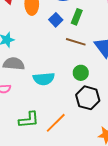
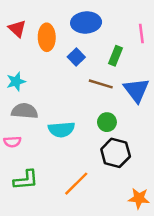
green rectangle: (77, 17) -> (116, 56), moved
green L-shape: (29, 120) -> (26, 180), moved

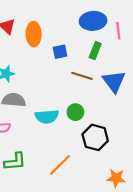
blue ellipse: (86, 23) -> (93, 21), moved
blue square: (76, 57) -> (60, 52), turned 32
green circle: (107, 122) -> (75, 112), moved

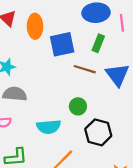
blue square: (60, 52) -> (62, 44), size x1.6
cyan semicircle: (47, 117) -> (49, 127), moved

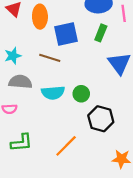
brown line: (85, 69) -> (50, 58), moved
cyan semicircle: (49, 127) -> (53, 93), moved

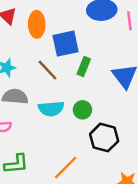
green rectangle: (101, 33) -> (84, 66), moved
brown line: (50, 58) -> (48, 70), turned 30

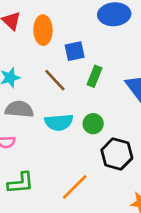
blue square: (66, 44) -> (75, 51), size x0.7

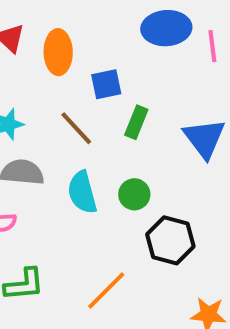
cyan semicircle: (59, 122) -> (82, 192), turned 80

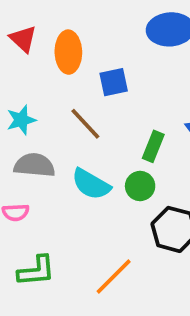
green rectangle: (136, 122) -> (153, 146), moved
cyan semicircle: (82, 192) -> (91, 184), turned -45

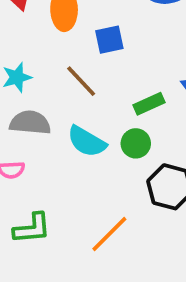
green rectangle: (153, 146) -> (149, 104), turned 44

